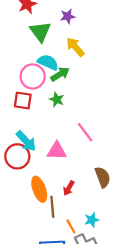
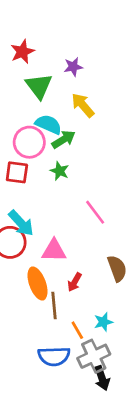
pink triangle: (57, 151) -> (54, 251), moved

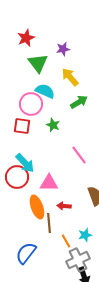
green arrow: (64, 139) -> (79, 102), moved
red arrow: (75, 282) -> (64, 206), turned 64
blue semicircle: (54, 356) -> (26, 253), moved, turned 130

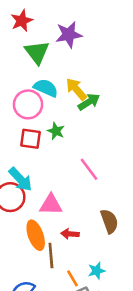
purple star: (63, 49) -> (69, 35), size x1.5
yellow arrow: (70, 77) -> (76, 89), moved
red square: (22, 126) -> (31, 139), moved

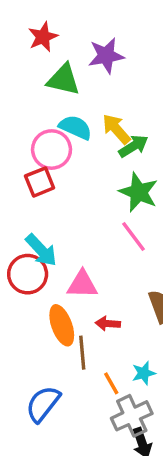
green triangle: (37, 52) -> (63, 80), turned -40
green star: (56, 131) -> (139, 192), moved, size x1.6
red square: (31, 139) -> (40, 182), moved, turned -30

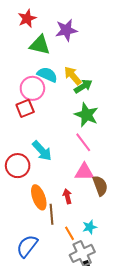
cyan arrow: (41, 250) -> (42, 151), moved
pink triangle: (82, 284) -> (84, 172), moved
red arrow: (108, 324) -> (67, 196), turned 72

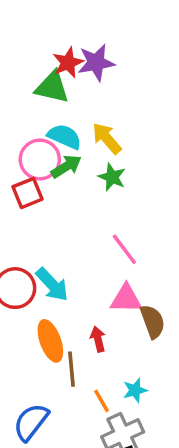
red star: (27, 19) -> (68, 63), moved
green arrow: (83, 86) -> (66, 167), moved
green star: (86, 115) -> (112, 177), moved, size x0.7
cyan arrow: (42, 151) -> (52, 285), moved

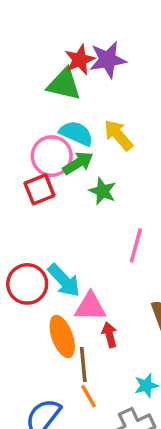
green star: (112, 177) -> (103, 191), moved
pink line: (124, 249) -> (136, 245), turned 52
pink triangle: (126, 299) -> (90, 307), moved
orange line: (101, 401) -> (88, 396), moved

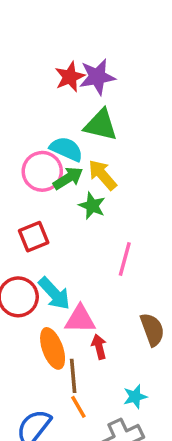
green triangle: (64, 84) -> (101, 125), moved
yellow arrow: (118, 135) -> (102, 175), moved
red square: (39, 189) -> (34, 237), moved

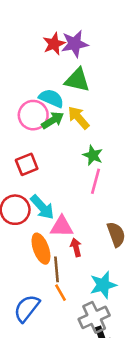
green star: (92, 206) -> (93, 155), moved
cyan star: (135, 397) -> (103, 285), size x1.5

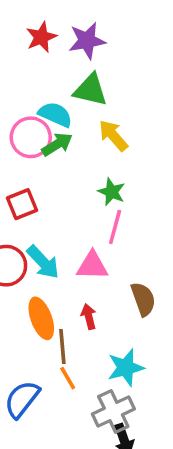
red star: (54, 44) -> (41, 37), moved
yellow arrow: (79, 118) -> (113, 136), moved
pink triangle: (62, 227) -> (92, 266), moved

